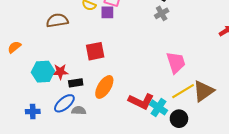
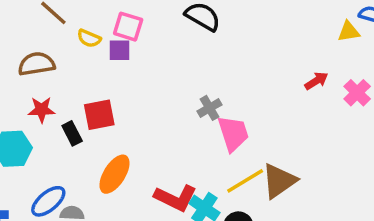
gray cross: (162, 13) -> (209, 108), moved
red star: (60, 72) -> (42, 110), moved
black rectangle: (76, 83) -> (72, 133), moved, turned 72

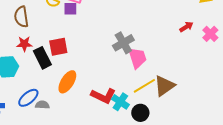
brown semicircle: (36, 64) -> (21, 17), turned -90
gray cross: (209, 108) -> (123, 43), size x1.5
black rectangle: (72, 133) -> (42, 58), size x1.5

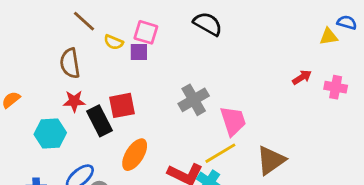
pink cross: (210, 34) -> (336, 87), turned -35
gray cross: (123, 43) -> (194, 100), moved
yellow line: (144, 86) -> (220, 153), moved

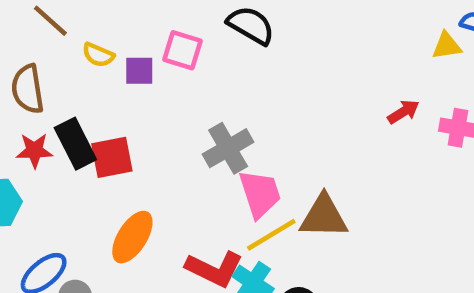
pink square: (146, 32) -> (182, 50), moved
black rectangle: (99, 121) -> (75, 144), moved
pink trapezoid: (233, 121) -> (260, 194), moved
brown triangle: (271, 160) -> (324, 217), moved, turned 36

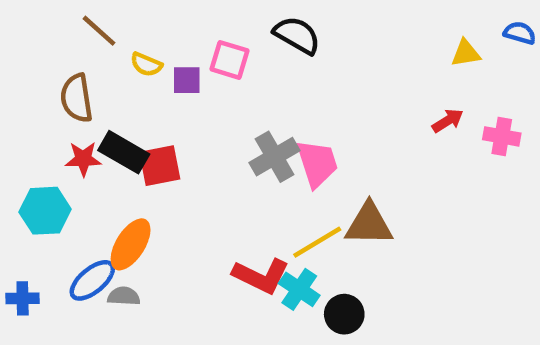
yellow triangle: (447, 46) -> (466, 53), moved
black rectangle: (75, 144) -> (124, 152), turned -33
pink trapezoid: (260, 194) -> (317, 163), moved
orange ellipse: (132, 237) -> (131, 244), moved

